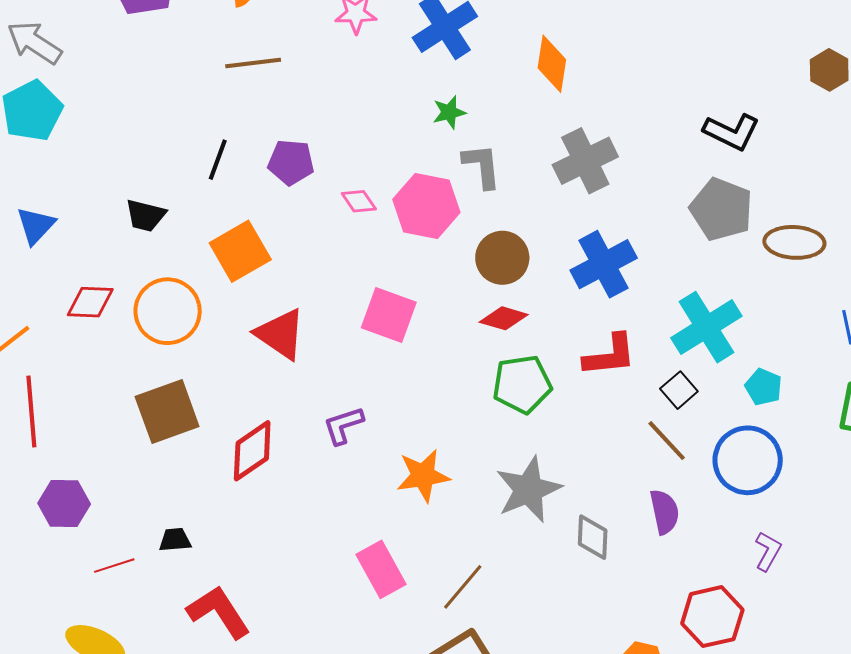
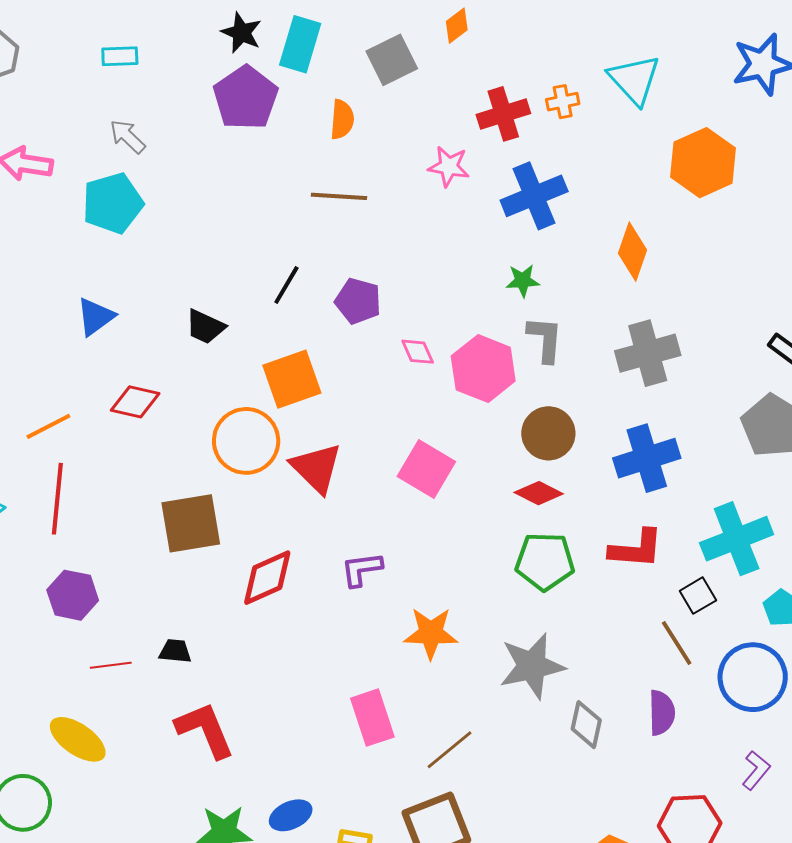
gray arrow: (34, 43) -> (128, 137), size x0.7
orange circle: (168, 311) -> (246, 441), moved

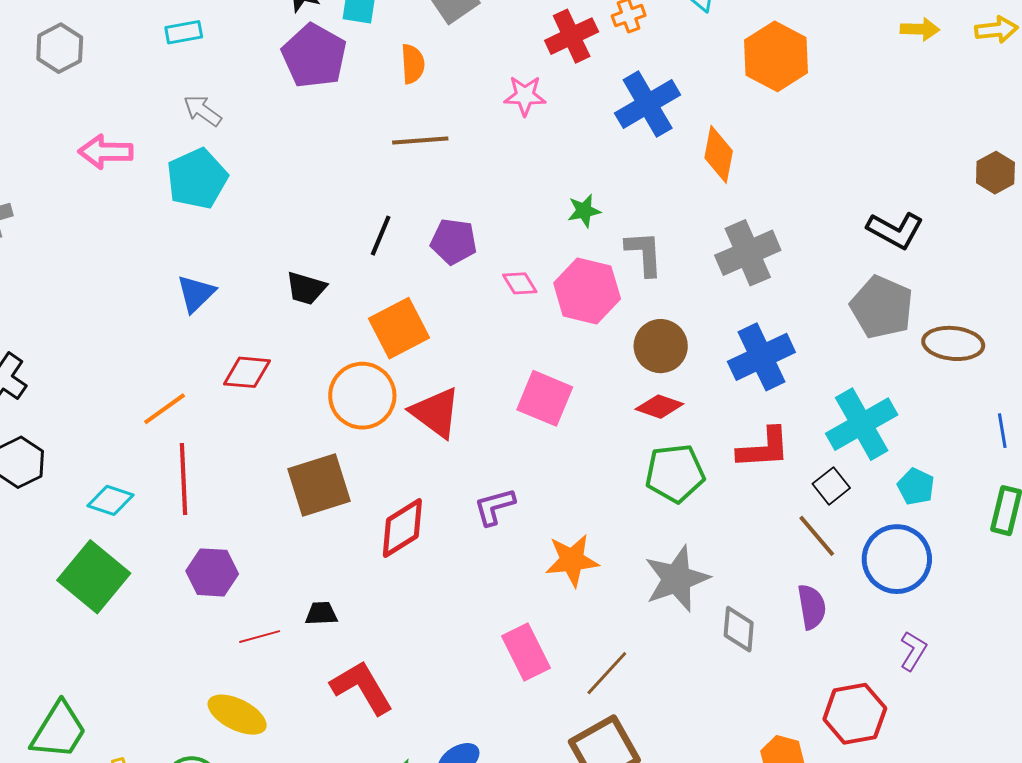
blue cross: (534, 196) -> (648, 104), moved
green star: (523, 281) -> (584, 211), moved

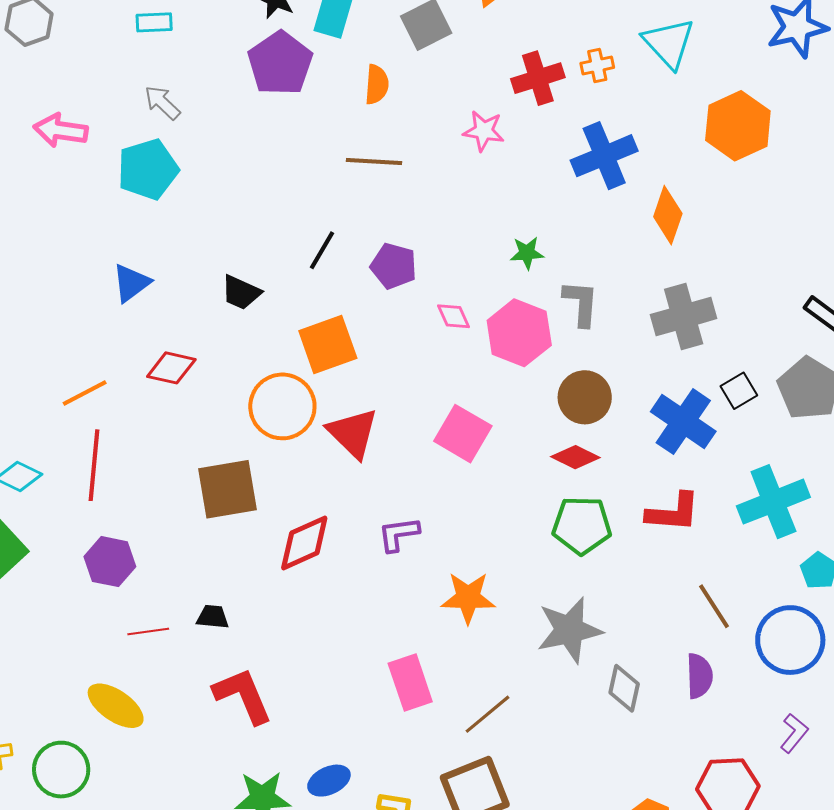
blue cross: (761, 357) -> (683, 422), turned -38
black square: (831, 486) -> (739, 391), moved

